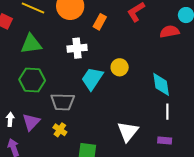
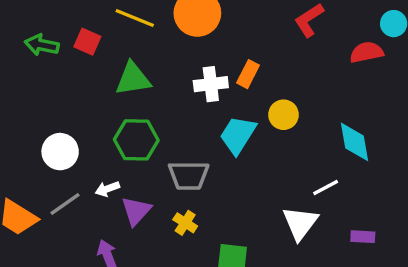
orange rectangle: (100, 22) -> (248, 74), moved
white line: (167, 112) -> (326, 188), moved, turned 63
white arrow: (10, 119) -> (107, 189), moved, turned -112

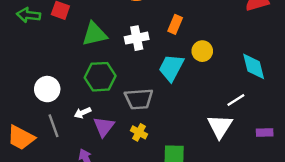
white cross: (211, 84) -> (137, 38), moved
gray line: (65, 204) -> (54, 126), turned -70

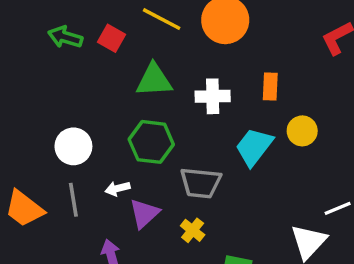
orange rectangle: (175, 24) -> (270, 86), turned -30

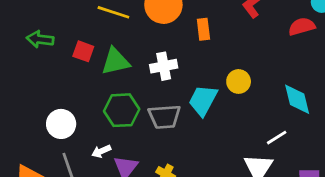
red square: (112, 38) -> (83, 51), moved
orange rectangle: (270, 86) -> (203, 29), moved
gray trapezoid: (201, 183) -> (164, 117), moved

